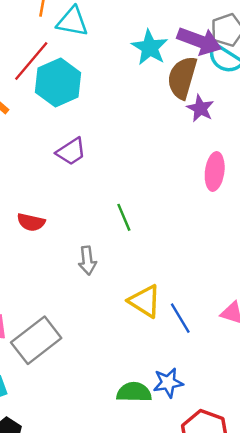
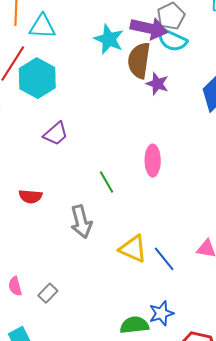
pink ellipse: (215, 171) -> (153, 161), moved
gray arrow: (87, 260) -> (81, 222), size x1.4
gray rectangle: (36, 340) -> (48, 293), size x0.5

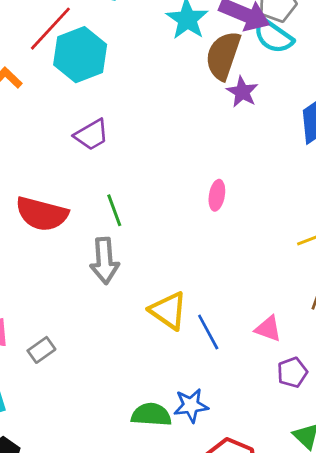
pink ellipse: (153, 161) -> (217, 195), size x0.7
green line: (107, 182) -> (114, 210), moved
red semicircle: (31, 196) -> (42, 214), size x1.6

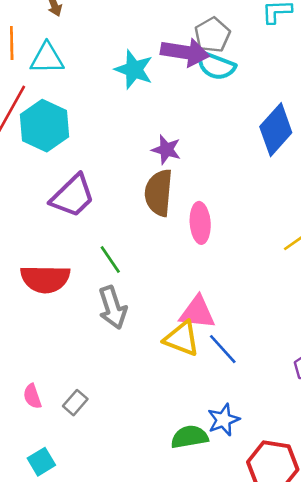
brown semicircle: (223, 56) -> (159, 193), moved
purple star: (242, 92) -> (166, 150), moved
purple trapezoid: (91, 135) -> (73, 196), size x1.4
pink ellipse: (217, 195) -> (200, 223), size x1.4
pink triangle: (268, 329) -> (197, 312), moved, size x1.4

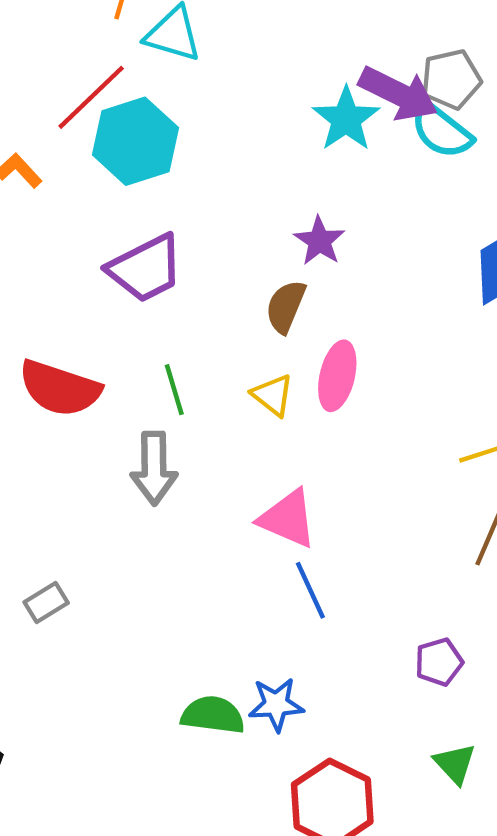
cyan star: (134, 70) -> (346, 119), moved
brown semicircle: (159, 193) -> (286, 307), size x0.7
yellow triangle: (182, 339) -> (273, 395), moved, size x0.7

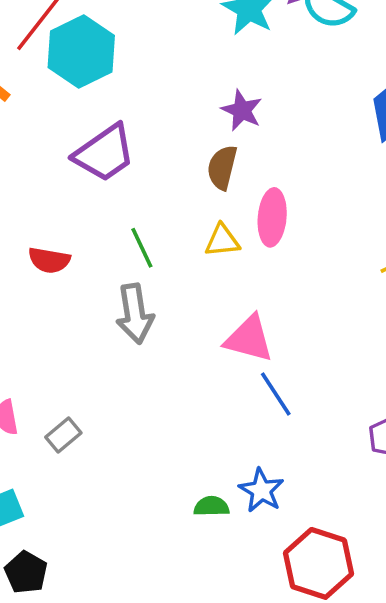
red semicircle: (60, 388) -> (49, 260), size x0.6
yellow triangle: (273, 395) -> (222, 241), turned -36
blue star: (276, 704) -> (261, 490), turned -30
green semicircle: (213, 715) -> (211, 506), size x0.7

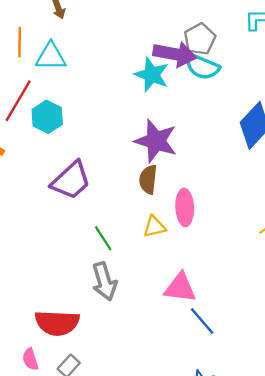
cyan hexagon: (81, 51) -> (47, 117), size x0.7
purple star: (242, 110) -> (156, 141), size x1.6
red semicircle: (49, 260) -> (57, 323), moved, size x1.6

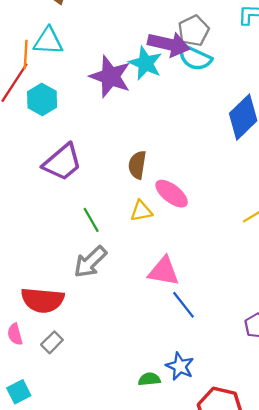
orange line: (20, 42) -> (26, 54), moved
purple star: (156, 141) -> (110, 77), moved
pink ellipse: (185, 207) -> (172, 194), turned -52
gray arrow: (104, 281) -> (90, 262), turned 60

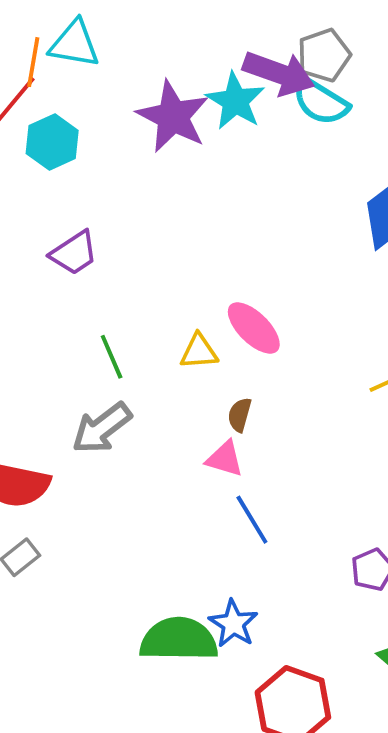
purple trapezoid: (62, 162) -> (74, 253), size x0.7
brown semicircle: (137, 165) -> (240, 415), moved, size x0.7
pink triangle: (164, 271) -> (225, 459), size x0.7
green semicircle: (149, 379) -> (179, 639), size x2.0

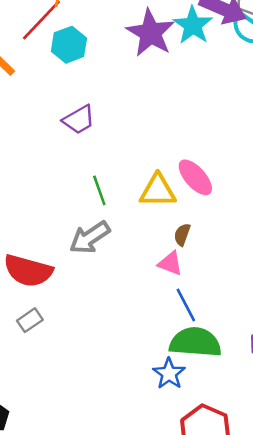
yellow triangle: (199, 352) -> (158, 191), size x1.4
green semicircle: (179, 639) -> (195, 342), moved

